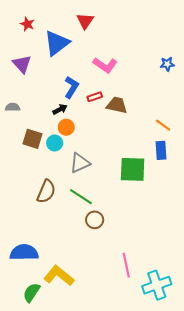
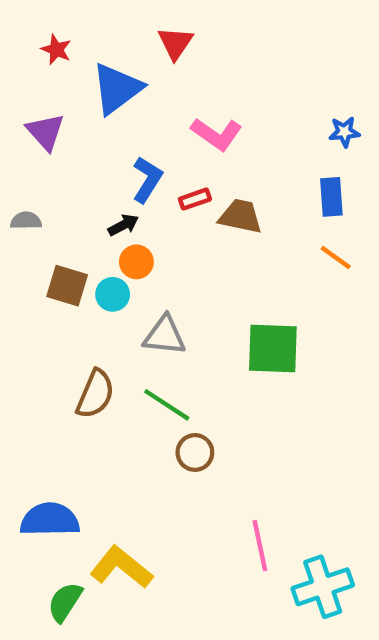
blue rectangle: (161, 150) -> (331, 197), moved
gray triangle: (80, 163) -> (165, 335), turned 30

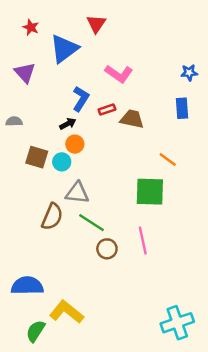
orange line: (336, 258) -> (168, 160), moved
gray triangle: (165, 335) -> (77, 193), moved
pink line: (260, 546) -> (143, 240), moved

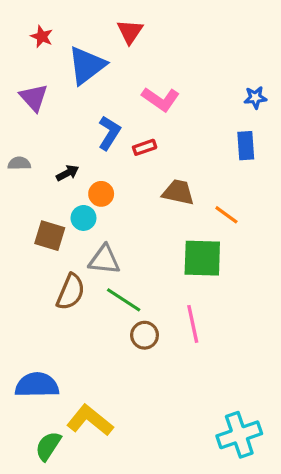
brown trapezoid: (132, 119) -> (178, 192), moved
black arrow: (68, 124) -> (67, 173), moved
brown square: (37, 157) -> (50, 236), moved

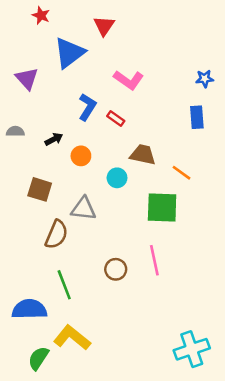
red star: (42, 37) -> (41, 15), moved
red rectangle: (145, 147) -> (116, 119), turned 54
cyan circle: (83, 218) -> (117, 178), moved
green line: (124, 300) -> (64, 285), moved, turned 36

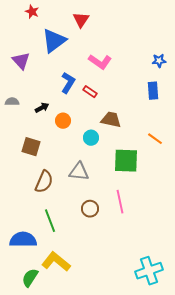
orange line: (181, 173) -> (155, 139), moved
gray triangle: (84, 209) -> (79, 172), moved

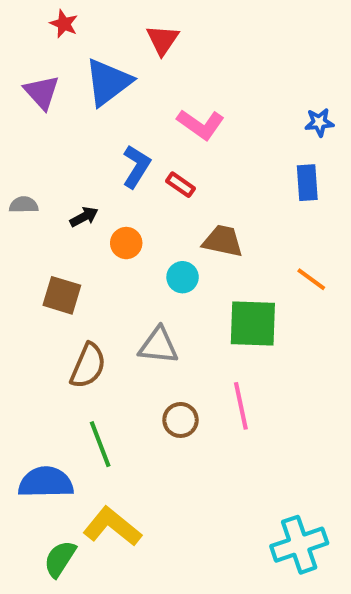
purple triangle: (21, 61) -> (42, 92), moved

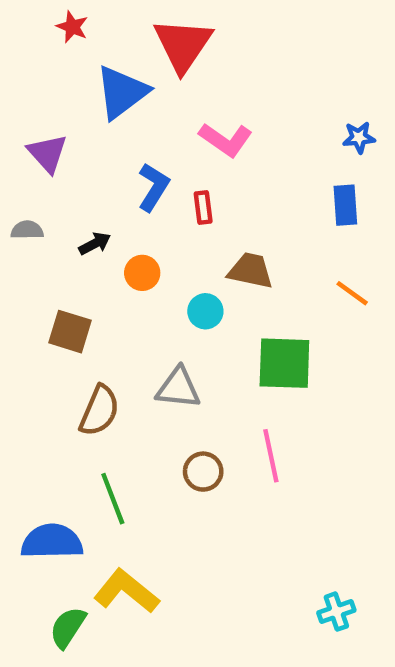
red triangle: (162, 40) -> (183, 45), size x1.6
purple triangle: (42, 92) -> (47, 153), moved
red rectangle: (181, 185) -> (203, 207), turned 48
orange line: (311, 279) -> (352, 293), moved
cyan cross: (299, 545) -> (336, 612), size x0.6

